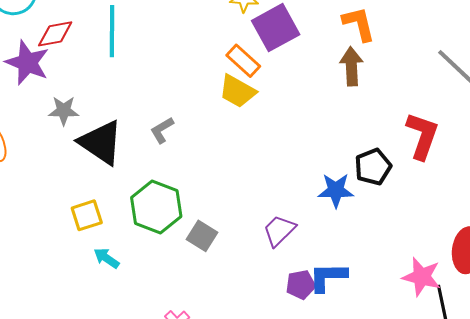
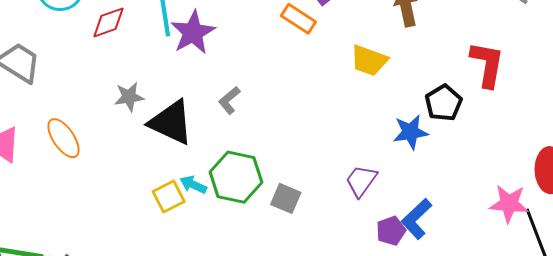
purple star: (27, 63) -> (193, 33), moved, turned 30
yellow trapezoid: (237, 91) -> (369, 60), moved
cyan arrow: (106, 258) -> (193, 185), moved
blue L-shape: (328, 277) -> (417, 219), turned -33

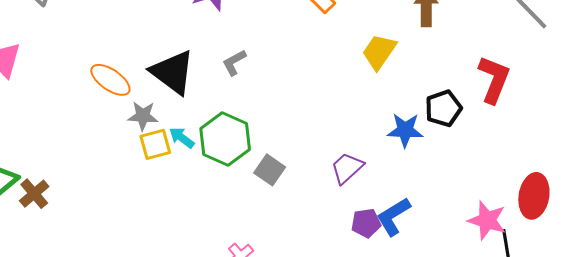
yellow trapezoid: (369, 60) -> (379, 52), turned 93
gray star: (129, 97) -> (143, 116), moved
orange ellipse: (64, 138) -> (110, 80), moved, turned -33

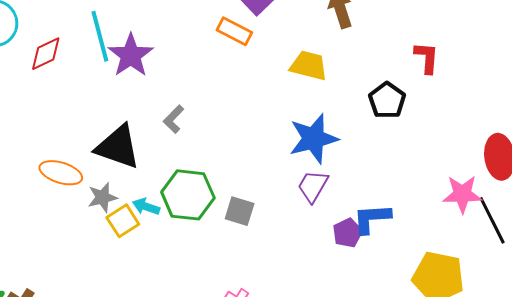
yellow trapezoid: (379, 52) -> (309, 66), turned 87
red L-shape: (494, 79) -> (427, 58), size x0.7
blue star: (405, 130) -> (314, 139), moved, size x1.4
blue L-shape: (393, 217) -> (372, 218), turned 45

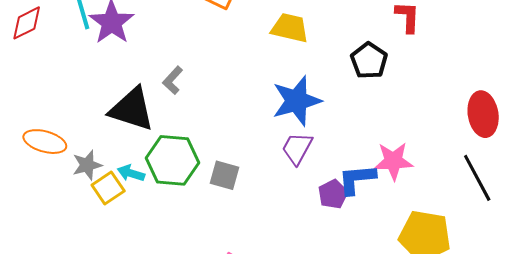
gray L-shape: (174, 119) -> (173, 80), moved
black triangle: (118, 147) -> (132, 109), moved
pink star: (462, 194) -> (393, 161), moved

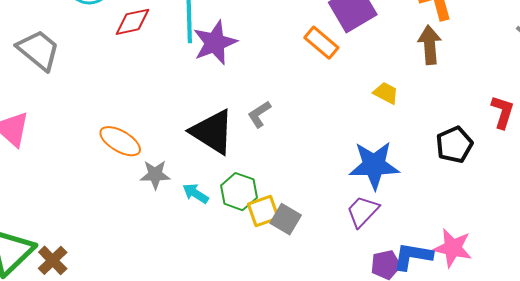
yellow trapezoid: (290, 28) -> (386, 93), size x0.7
green hexagon: (172, 160) -> (239, 192), size x0.7
yellow square: (108, 188) -> (263, 211), moved

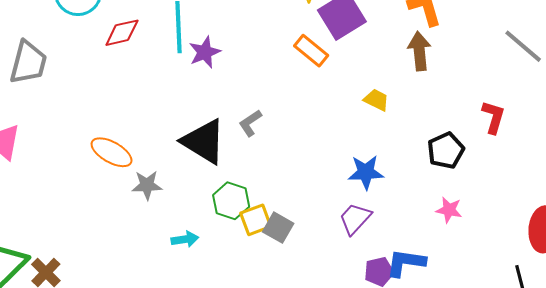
purple star: (215, 43) -> (205, 52), size x0.7
gray trapezoid: (38, 50) -> (28, 62), turned 66
blue star: (374, 165) -> (366, 172), size x0.7
cyan arrow: (196, 194) -> (185, 239), moved, turned 140
pink star: (453, 248) -> (449, 210), moved, size x0.7

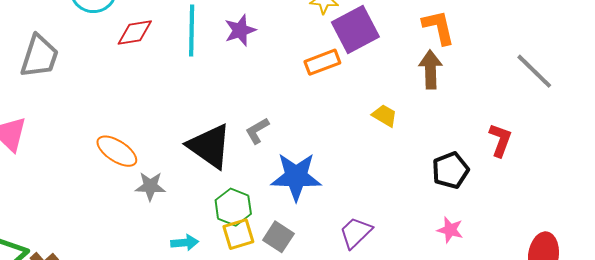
orange rectangle: (311, 51) -> (322, 62), turned -64
purple star: (205, 52) -> (240, 30), moved
blue star: (366, 172) -> (296, 177), moved, size x1.4
yellow square: (256, 220) -> (238, 234), moved

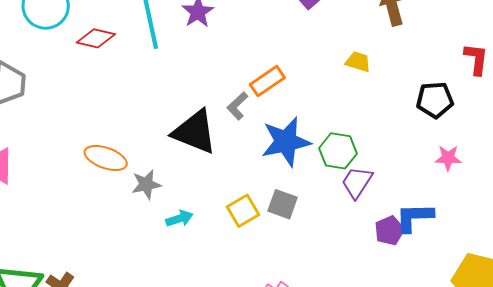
red diamond: (135, 32) -> (96, 38), turned 36
orange rectangle: (322, 62) -> (267, 81), moved
black pentagon: (450, 170) -> (435, 100), turned 30
green hexagon: (233, 207) -> (338, 151), moved
cyan arrow: (185, 243) -> (179, 219), moved

